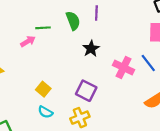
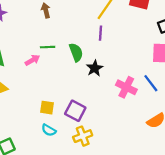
green semicircle: (73, 21) -> (76, 52), moved
yellow square: (43, 89) -> (47, 108), turned -32
purple square: (86, 91) -> (75, 111), moved

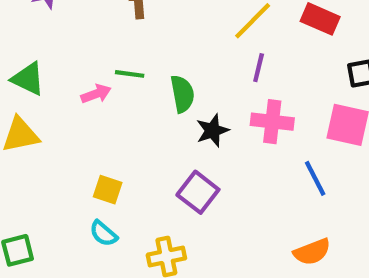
purple line: (100, 33) -> (259, 68), moved
pink cross: (126, 87) -> (272, 122), moved, turned -30
purple square: (75, 111) -> (198, 192), moved

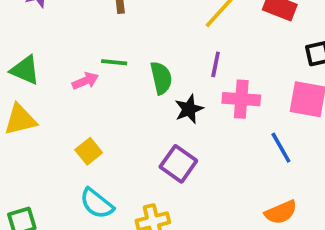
purple line: (259, 68) -> (216, 64), moved
yellow square: (108, 190) -> (89, 151), moved, turned 35
cyan semicircle: (103, 233) -> (97, 203), size x1.4

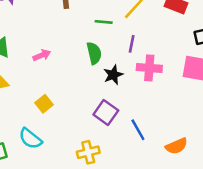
green line: (114, 62) -> (104, 22), moved
blue line: (281, 148) -> (138, 130), moved
cyan semicircle: (97, 203) -> (30, 139), moved

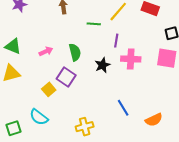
green semicircle: (94, 53) -> (75, 52), moved
purple square: (106, 113) -> (66, 77), moved

